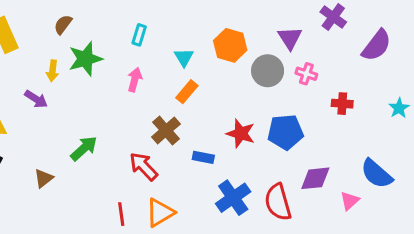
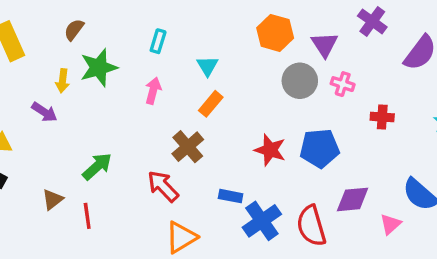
orange hexagon: (230, 45) -> (275, 33), moved
blue rectangle: (203, 157) -> (231, 196), moved
red line: (121, 214) -> (87, 216), moved

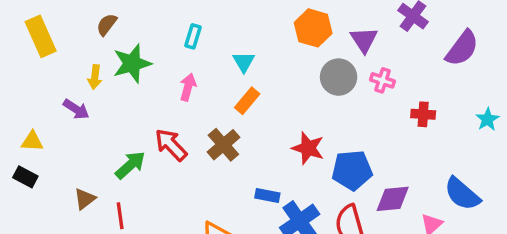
blue pentagon: (320, 148) -> (352, 170), moved
red arrow: (163, 186) -> (171, 145), moved

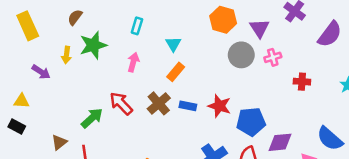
pink cross: (383, 80) -> (273, 57), turned -35
purple arrow: (76, 109) -> (41, 72), moved
blue rectangle: (267, 196) -> (188, 106), moved

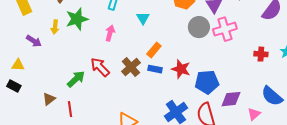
pink cross: (273, 57) -> (225, 29), size x1.6
orange rectangle: (176, 72) -> (154, 50), moved
red cross: (302, 82) -> (261, 54), moved

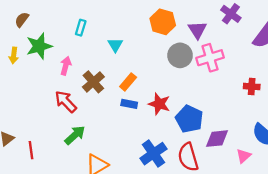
pink arrow: (110, 33) -> (66, 66), moved
brown cross: (131, 67) -> (93, 82), moved
green arrow: (76, 79) -> (75, 135), moved
blue pentagon: (207, 82) -> (189, 119), turned 30

